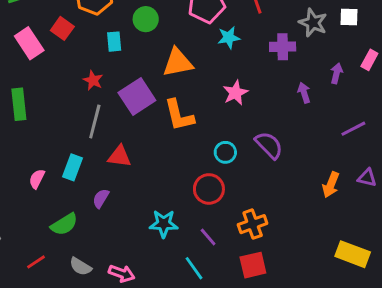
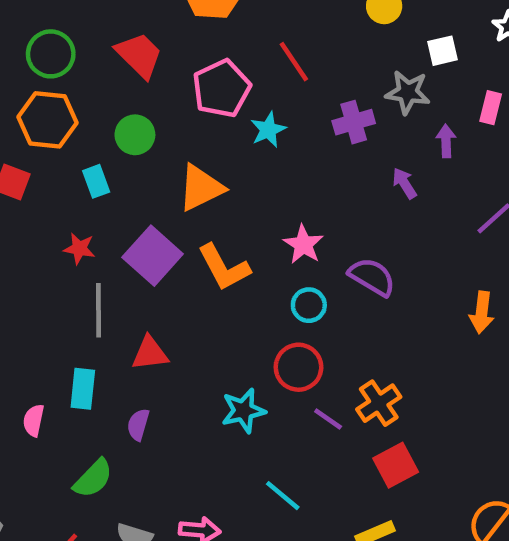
gray star: (313, 23) -> (408, 92), moved
pink star: (235, 93) -> (303, 244), moved
cyan star: (164, 224) -> (243, 411), moved
purple line: (208, 237) -> (328, 419), moved
cyan line: (194, 268) -> (283, 496), moved

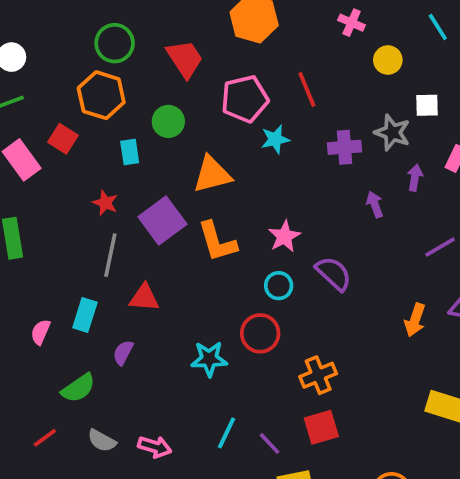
purple line: (328, 419) -> (270, 443), moved
cyan line: (283, 496) -> (226, 433), turned 64

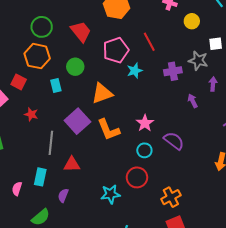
red star: (105, 203) -> (31, 114), moved

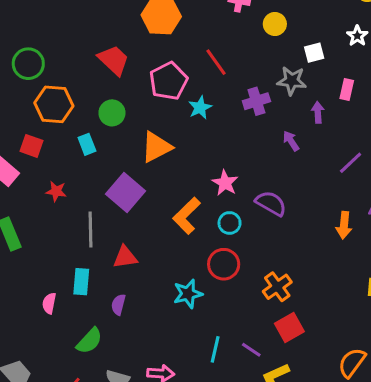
green circle: (42, 27) -> (28, 64), moved
orange L-shape: (109, 130) -> (187, 216), moved, turned 75

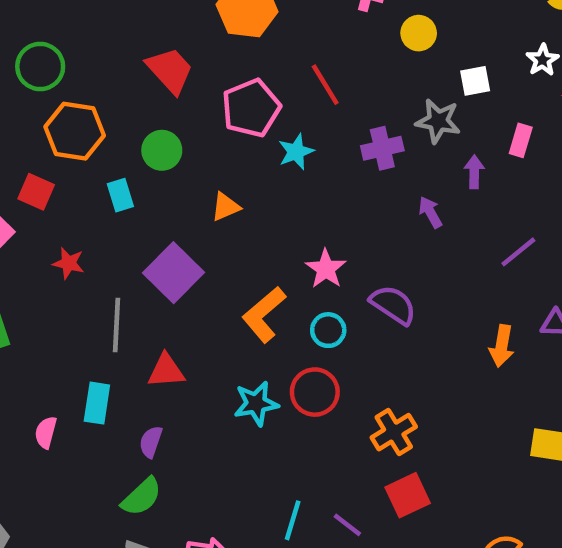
orange triangle: (156, 147) -> (225, 207), size x0.6
cyan star: (188, 294) -> (256, 403), moved
green semicircle: (89, 341) -> (142, 497), moved

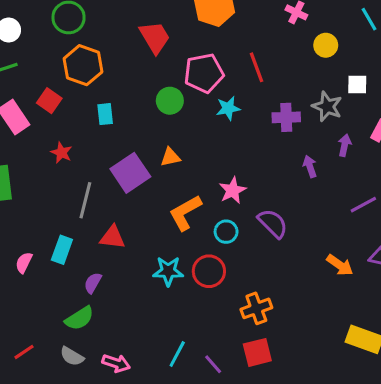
green circle: (162, 150) -> (170, 101), moved
orange triangle: (225, 207) -> (170, 157), moved
orange arrow: (502, 346) -> (340, 265), turned -76

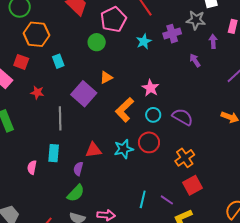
cyan star: (228, 108) -> (144, 41), moved
purple semicircle: (273, 223) -> (183, 117), moved
red triangle: (112, 237) -> (93, 150), moved

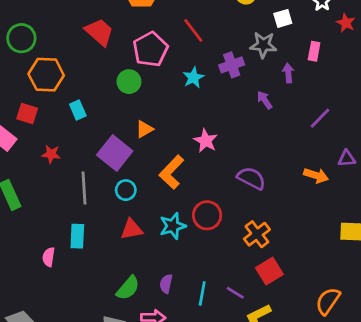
cyan circle: (153, 115) -> (126, 190), moved
purple semicircle: (78, 169) -> (166, 284), moved
green semicircle: (76, 193) -> (128, 288), moved

